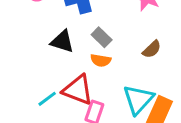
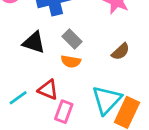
red triangle: (78, 90) -> (48, 90), size x0.7

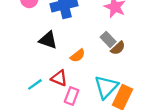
gray rectangle: (72, 39) -> (108, 39), moved
orange semicircle: (71, 61) -> (78, 56), turned -49

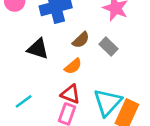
brown semicircle: (118, 48) -> (81, 40), moved
red triangle: (59, 78) -> (71, 94), moved

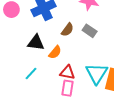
orange semicircle: (73, 66) -> (55, 52), moved
cyan line: (24, 101) -> (31, 74), moved

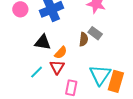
brown semicircle: (67, 30) -> (84, 39), moved, turned -32
red triangle: (67, 72) -> (57, 67), moved, turned 49

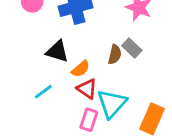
red triangle: (57, 67) -> (87, 89), moved, turned -35
cyan triangle: (100, 75) -> (112, 104), moved

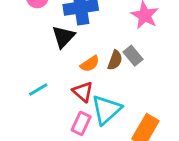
black triangle: (57, 51) -> (63, 37), moved, turned 50
orange semicircle: (81, 69) -> (90, 64), moved

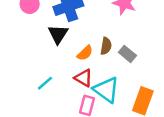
gray rectangle: (133, 56) -> (127, 54), moved
cyan triangle: (106, 110) -> (106, 90), turned -32

